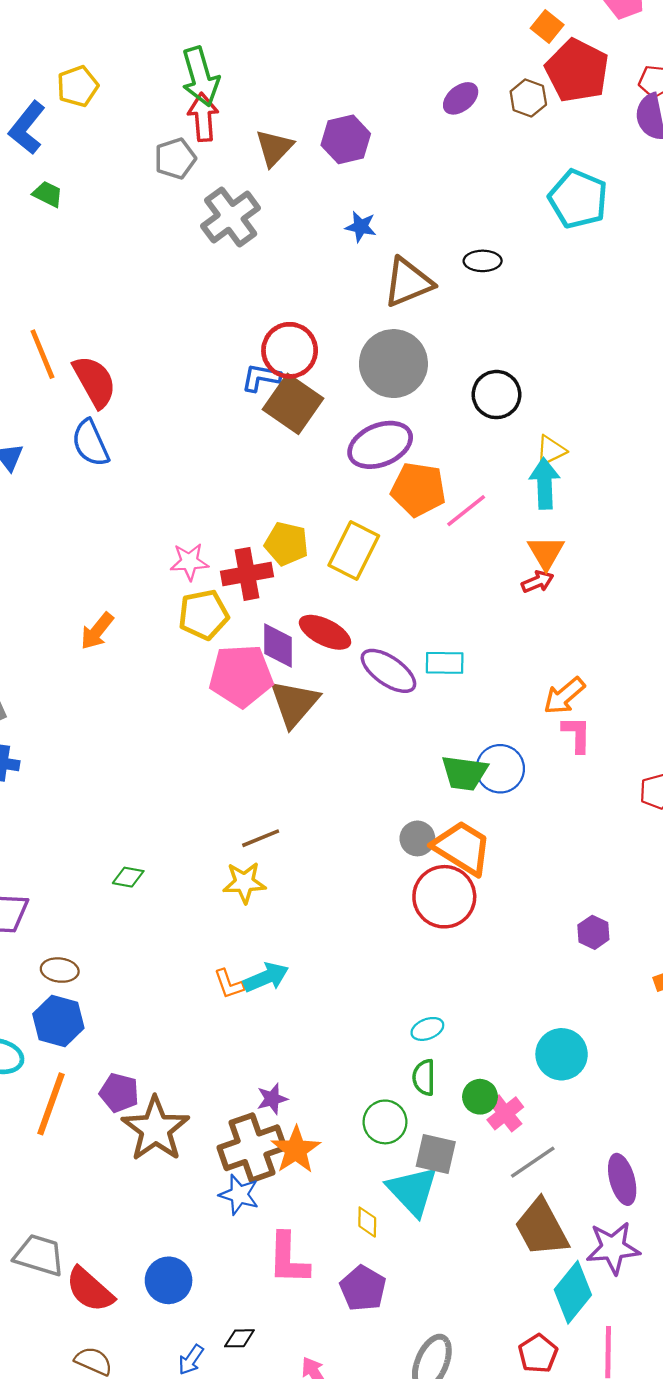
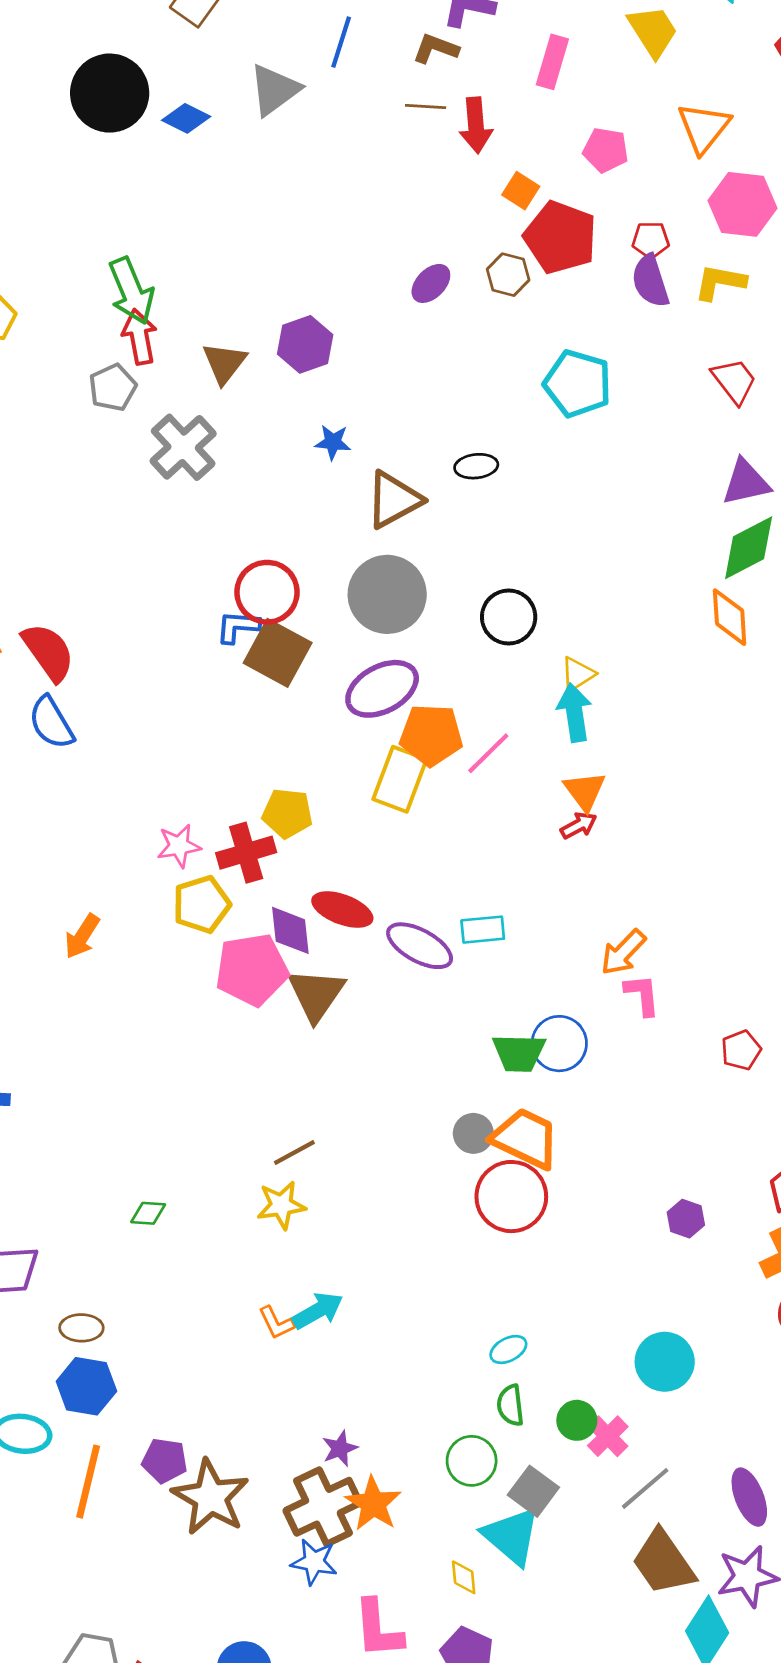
yellow rectangle: (354, 550) -> (400, 779), moved
gray square: (436, 1154) -> (533, 1491), turned 30

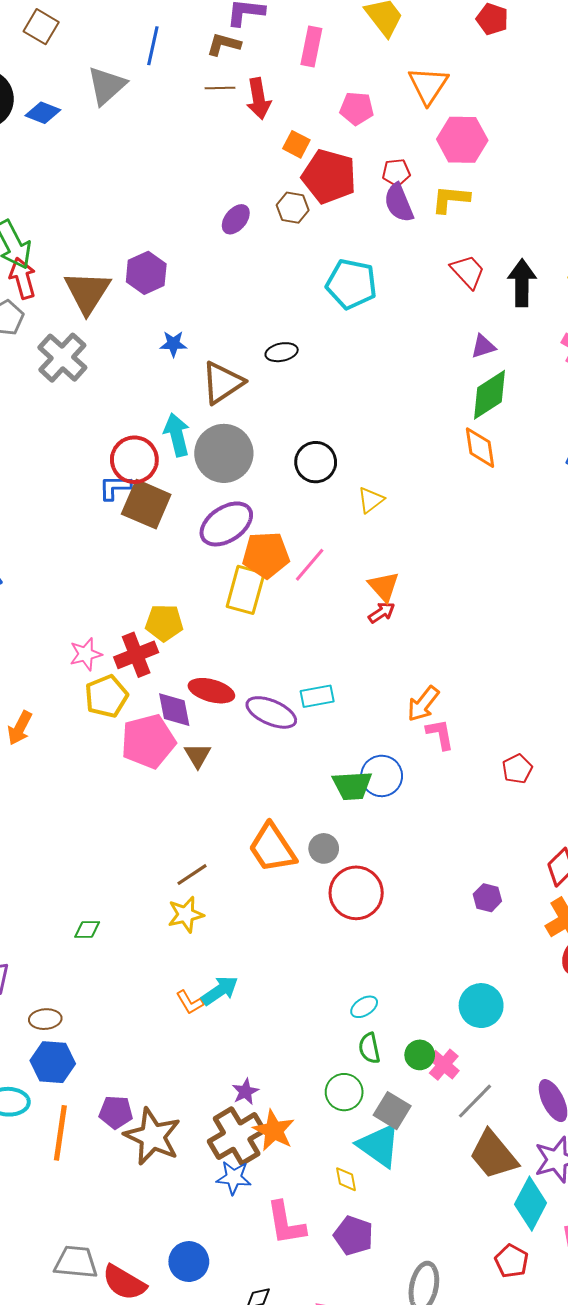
brown triangle: (224, 363) -> (87, 292), size x1.4
purple triangle: (746, 482) -> (483, 346), size x0.7
cyan arrow: (574, 713) -> (177, 435), moved
brown triangle: (316, 994) -> (198, 755), size x0.6
orange trapezoid: (525, 1138) -> (272, 848), moved, turned -144

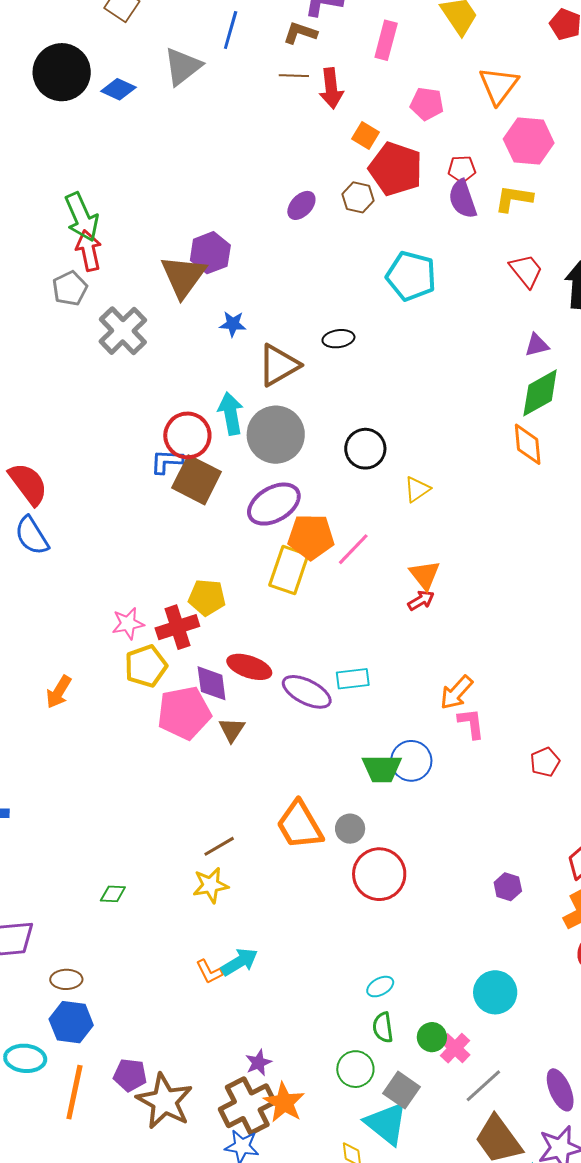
brown triangle: (87, 292) -> (183, 276), moved

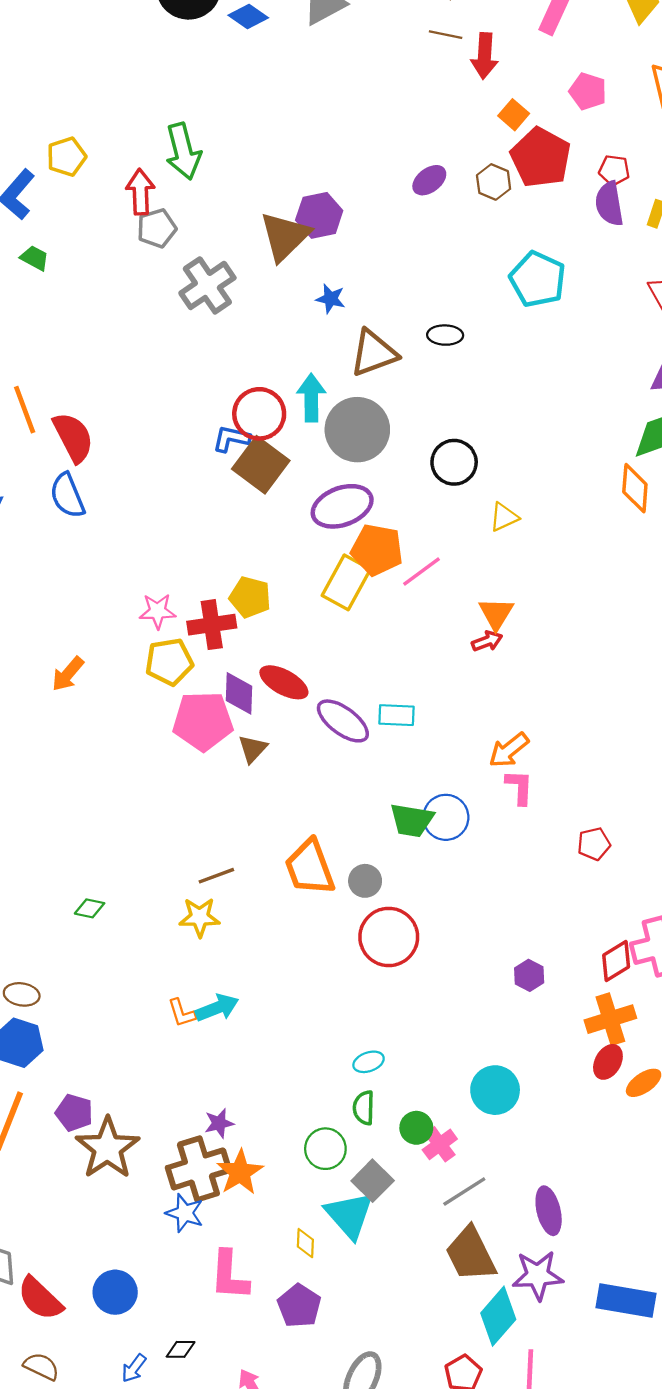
red arrow: (89, 251) -> (140, 192), moved

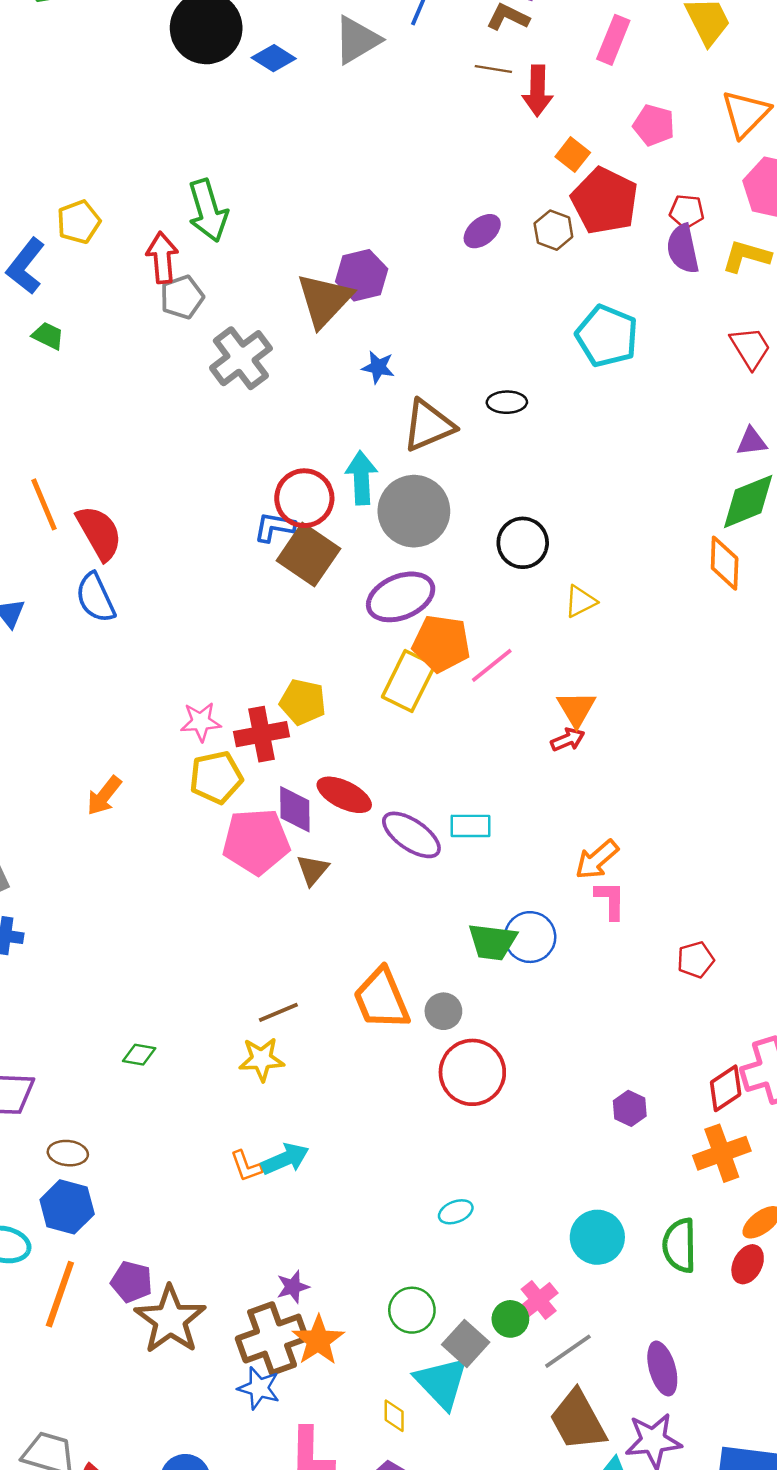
red ellipse: (608, 1062) -> (748, 1264), moved
green semicircle: (364, 1108) -> (680, 1245), moved, size x1.4
green circle: (416, 1128) -> (510, 1319), moved

